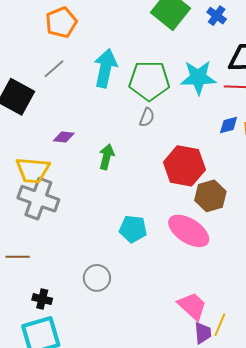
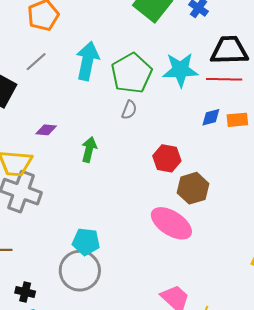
green pentagon: (149, 81) -> (131, 73), turned -30
red hexagon: (184, 166) -> (167, 158), size x0.7
cyan pentagon: (133, 229) -> (86, 242), moved
gray circle: (97, 278) -> (80, 271), size x1.5

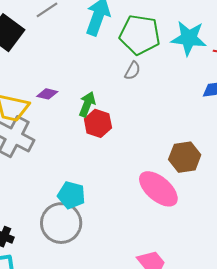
green pentagon: (131, 73) -> (140, 35), turned 30
purple diamond: (46, 130) -> (47, 94), moved
red hexagon: (167, 158) -> (98, 123), moved

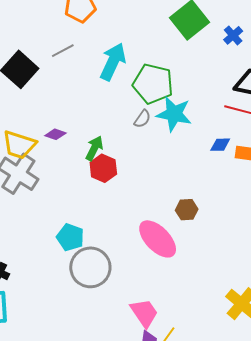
cyan star: (189, 38) -> (174, 114), moved
brown hexagon: (185, 157) -> (187, 210), size x0.7
gray circle: (61, 223) -> (90, 267), moved

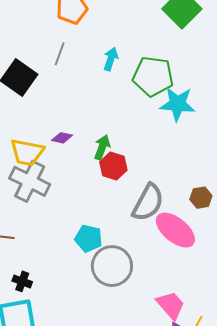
gray line: (63, 51) -> (60, 54), turned -35
cyan arrow: (113, 62) -> (111, 59), size x0.6
gray semicircle: (142, 119) -> (148, 202), moved, size x2.0

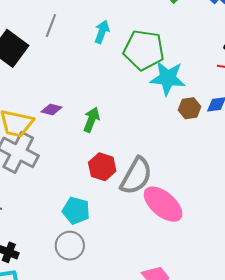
red hexagon: (113, 166) -> (102, 167), moved
brown hexagon: (201, 198) -> (190, 108), moved
gray circle: (112, 266) -> (70, 246), moved, size x0.7

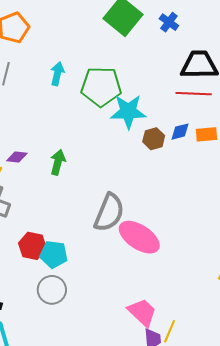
red hexagon: (102, 167) -> (33, 246), moved

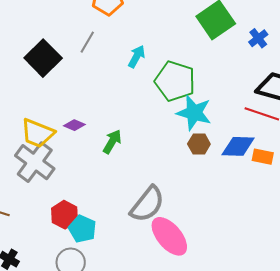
blue diamond: (180, 132) -> (238, 146), size x1.6
brown hexagon: (154, 139) -> (199, 144), moved

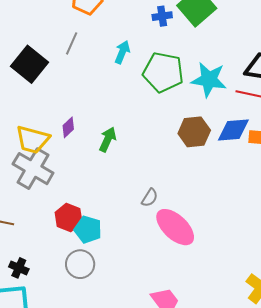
blue cross: (258, 38) -> (162, 16), moved, turned 36
cyan star: (194, 113) -> (209, 80), moved
purple diamond: (74, 125) -> (68, 127), turned -60
brown hexagon: (199, 144) -> (194, 132), size x1.4
gray semicircle: (147, 204) -> (150, 198), size x0.5

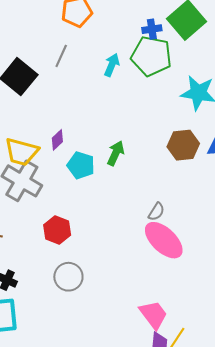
green pentagon: (163, 72) -> (151, 56), moved
green arrow: (108, 139) -> (116, 153), moved
gray semicircle: (150, 198) -> (156, 212), moved
cyan pentagon: (88, 230) -> (81, 165), moved

